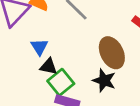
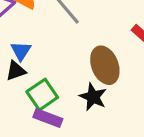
black triangle: (49, 66) -> (16, 71), moved, turned -36

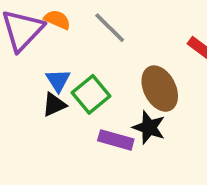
green square: (42, 95) -> (91, 94), moved
purple rectangle: (48, 118) -> (116, 140), moved

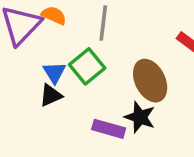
gray line: (110, 28) -> (103, 23), turned 52
green square: (91, 94) -> (87, 66), moved

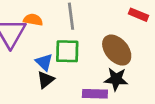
green square: (87, 66) -> (67, 51), turned -35

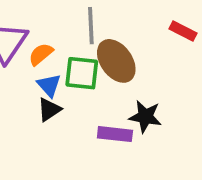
orange semicircle: (33, 20) -> (41, 54), moved, turned -54
brown ellipse: (117, 50) -> (116, 61), moved

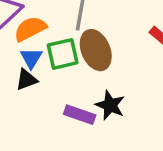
orange semicircle: (41, 54) -> (30, 29), size x1.4
green square: (82, 73) -> (63, 54), turned -32

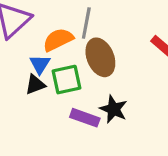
orange semicircle: (30, 29) -> (58, 40), moved
green square: (63, 54) -> (66, 80), moved

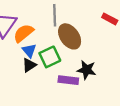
orange semicircle: (58, 40) -> (23, 33), moved

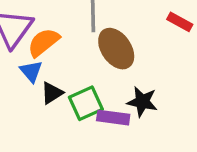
blue triangle: (29, 51) -> (31, 71), moved
green square: (50, 57) -> (86, 103), moved

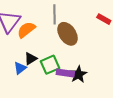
blue triangle: (31, 71) -> (20, 68), moved, turned 32
black star: (142, 102) -> (78, 74), moved, turned 30

